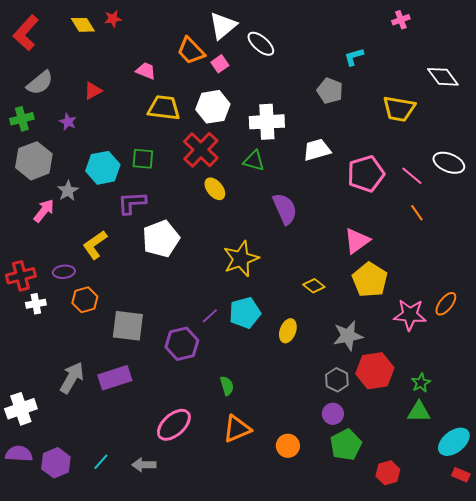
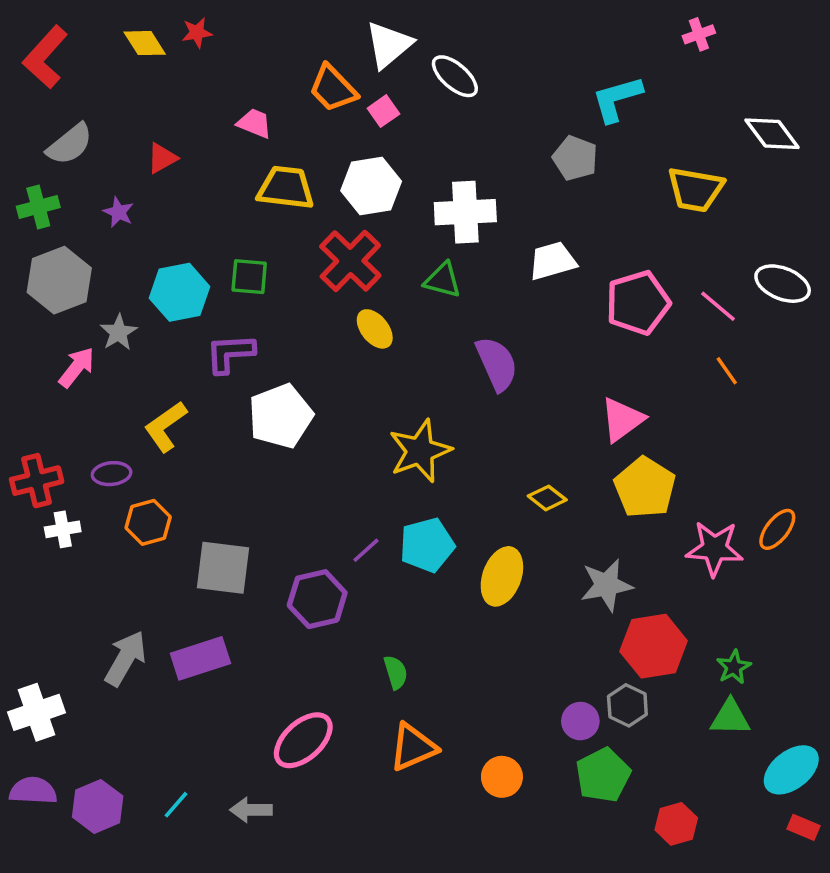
cyan L-shape: (354, 57) -> (617, 99), size x1.5
yellow ellipse: (288, 331) -> (502, 576), size x1.4
gray hexagon: (337, 380) -> (627, 705), moved

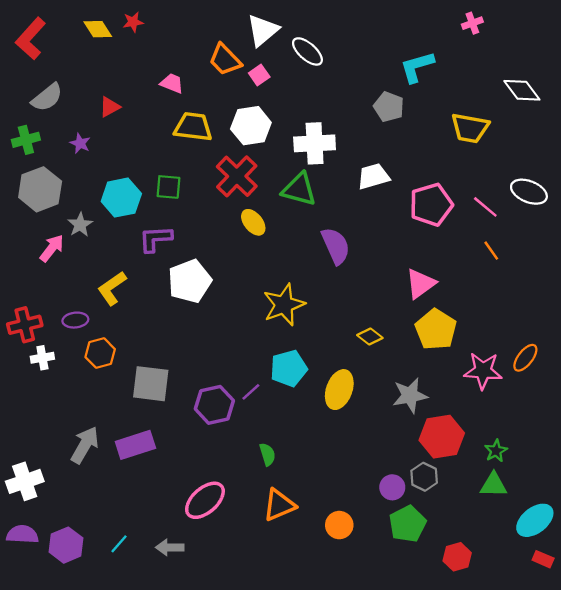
green triangle: (443, 280) -> (299, 189), size x1.4
purple line: (366, 550) -> (251, 392), moved

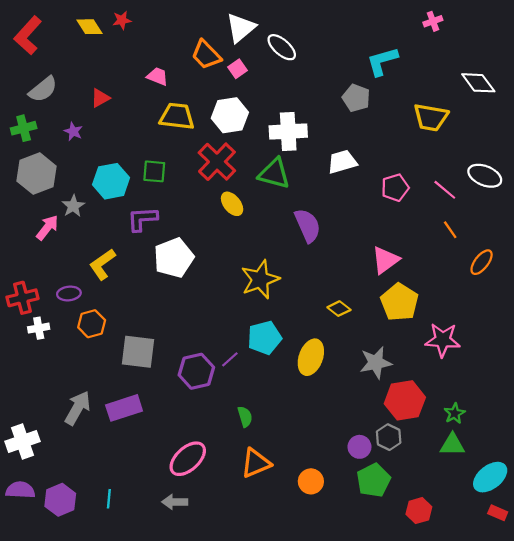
pink pentagon: (431, 205) -> (395, 188), size x0.7
orange ellipse: (525, 358) -> (482, 262), moved
cyan line: (119, 544) -> (109, 499), turned -36
gray arrow: (170, 547) -> (175, 502), moved

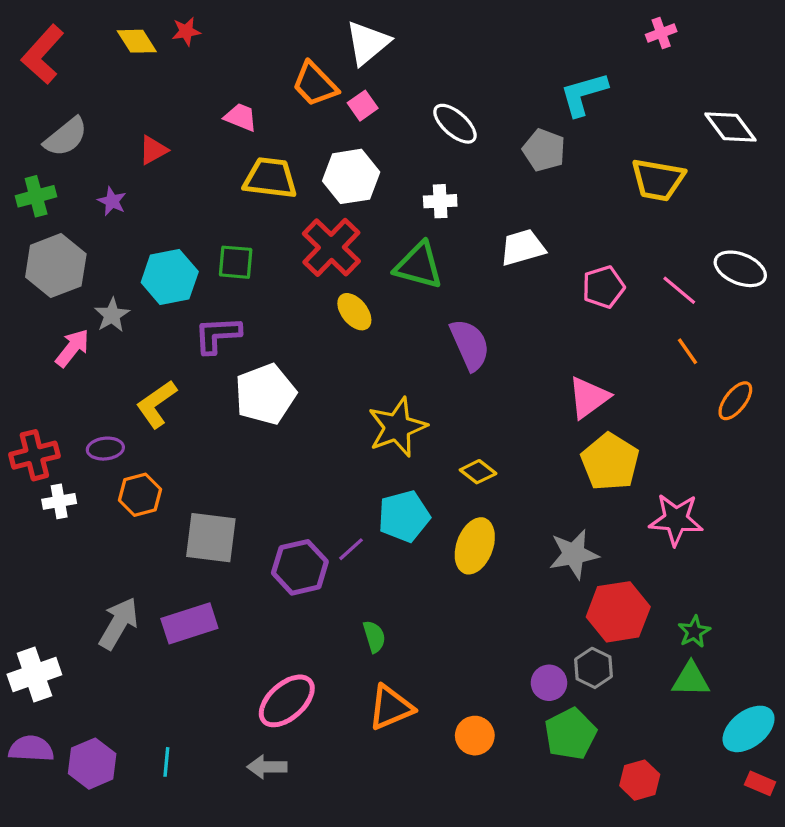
white ellipse: (282, 47) -> (455, 124), moved
white cross: (288, 131) -> (440, 201), size x0.6
yellow diamond: (339, 309) -> (478, 472), moved

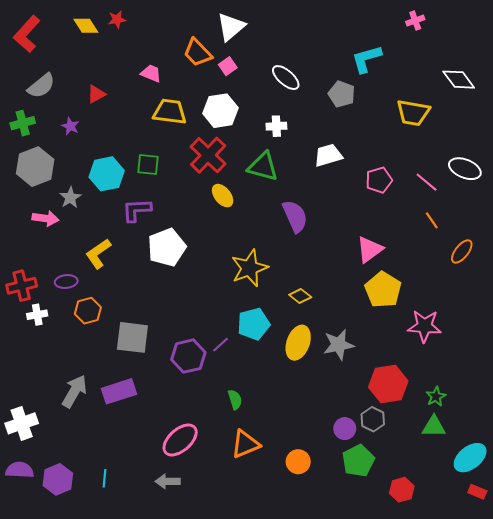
pink arrow: (72, 348) -> (45, 218), turned 60
gray star: (574, 554) -> (339, 345), moved

